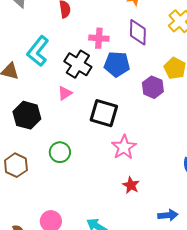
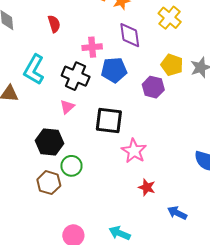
black hexagon: (27, 115) -> (49, 142), moved
brown hexagon: (16, 165) -> (49, 183), moved
blue arrow: (168, 215) -> (177, 213), moved, turned -138

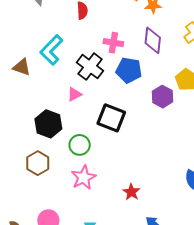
pink star: (134, 151) -> (84, 177), moved
green circle: (71, 166) -> (80, 145), moved

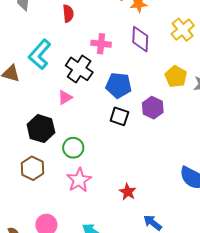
blue pentagon: (129, 70) -> (119, 85), moved
purple hexagon: (163, 97) -> (153, 108), moved
black square: (111, 118) -> (119, 116), moved, size x0.7

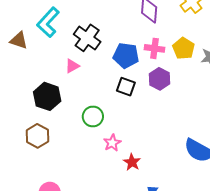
pink cross: (101, 44) -> (155, 48), moved
green circle: (73, 148) -> (93, 116), moved
pink star: (79, 180) -> (112, 143), moved, size x0.7

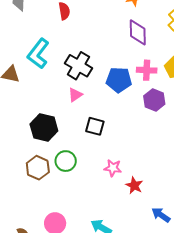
pink triangle: (72, 66) -> (75, 95), moved
black square: (126, 87) -> (95, 126), moved
green circle: (93, 116) -> (66, 161), moved
pink star: (112, 143) -> (113, 168), turned -30

